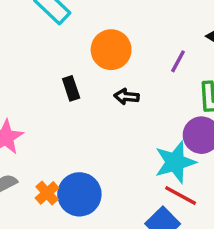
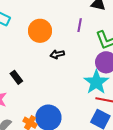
black rectangle: (71, 88) -> (16, 77), moved

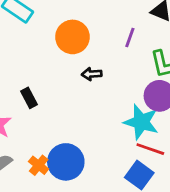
cyan star: (96, 82) -> (141, 122), turned -30

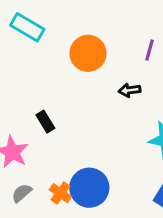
black arrow: (92, 74) -> (130, 90), moved

